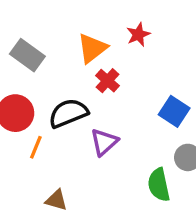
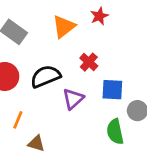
red cross: (108, 81) -> (89, 62), moved
blue square: (174, 111) -> (112, 90), moved, turned -30
orange line: (36, 147) -> (18, 120), moved

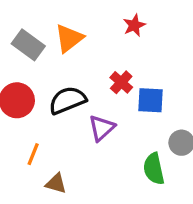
orange triangle: (64, 27) -> (69, 38), moved
blue square: (112, 90) -> (151, 100), moved

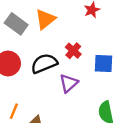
red cross: (121, 82) -> (73, 51), moved
orange line: (33, 154) -> (14, 111), moved

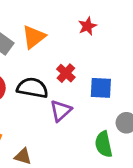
black semicircle: (44, 63) -> (32, 88), turned 32

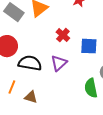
black semicircle: (32, 88) -> (30, 63), moved

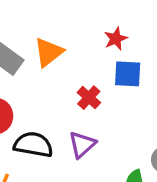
blue square: (89, 46) -> (128, 74), moved

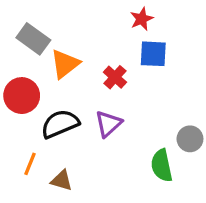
orange triangle: (48, 52) -> (65, 64), moved
black semicircle: (33, 145) -> (60, 124), turned -33

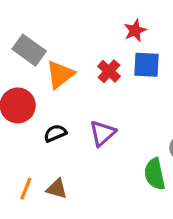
red cross: (115, 77) -> (109, 71), moved
black semicircle: (60, 124) -> (55, 133), size x0.6
orange line: (30, 164) -> (26, 189), moved

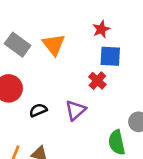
red cross: (109, 71) -> (97, 81), moved
orange triangle: (60, 74) -> (54, 45), moved, turned -30

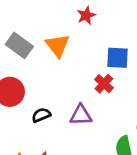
red star: (101, 29) -> (86, 15), moved
purple triangle: (76, 110) -> (81, 115), turned 40

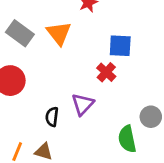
black semicircle: (41, 115) -> (52, 117), moved, turned -60
purple triangle: (81, 115) -> (83, 104), turned -45

